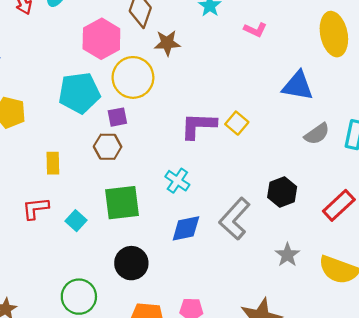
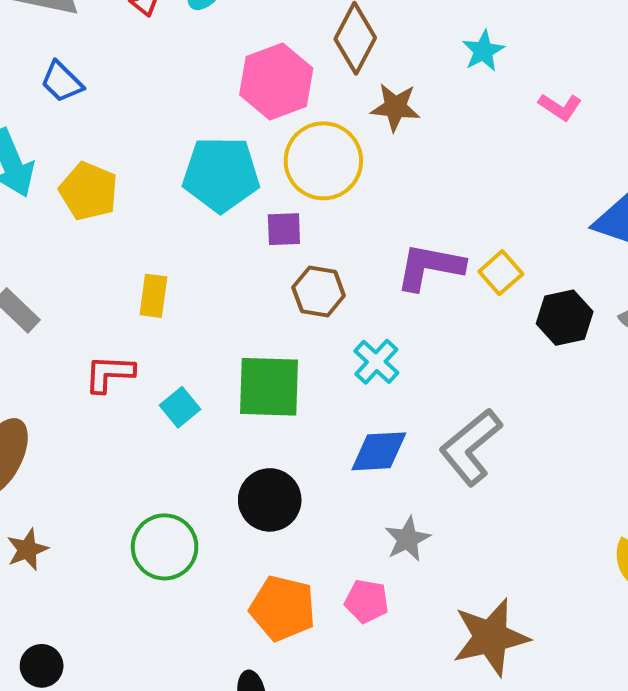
brown hexagon: (108, 147) -> (319, 291), moved
black hexagon: (282, 192) -> (565, 318), moved
gray star: (287, 255) -> (407, 539), moved

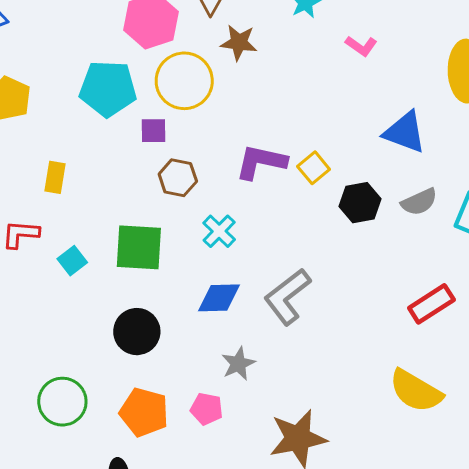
green circle: (165, 547) -> (62, 402), moved

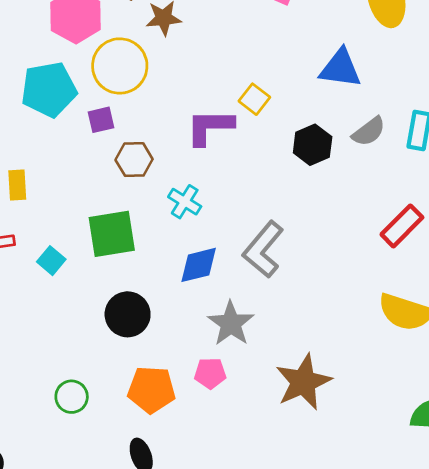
yellow square: (314, 168) -> (254, 99), moved
gray star: (238, 364) -> (231, 323), size x1.4
green circle: (62, 402) -> (72, 397), size x0.7

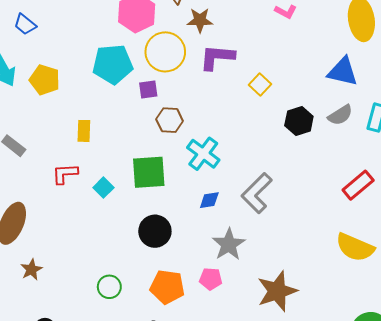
blue triangle: (340, 68) -> (343, 72), moved
purple L-shape: (210, 127) -> (217, 57), moved
cyan cross: (185, 202) -> (203, 154), size x1.4
blue diamond: (199, 265) -> (209, 200), size x0.7

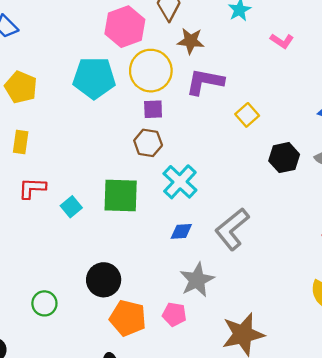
purple square: (148, 89) -> (153, 109), moved
yellow rectangle: (84, 131) -> (21, 142), moved
black circle: (155, 231) -> (104, 280), moved
green circle: (109, 287) -> (44, 303), moved

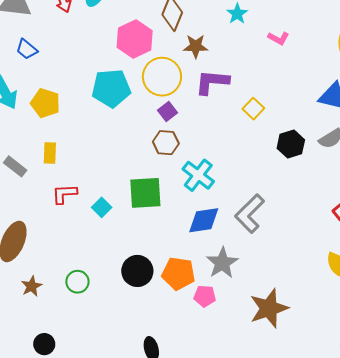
purple square: (153, 109) -> (167, 112), turned -30
blue diamond: (181, 231) -> (204, 220), size x1.6
green circle: (44, 303) -> (77, 282), moved
orange pentagon: (128, 318) -> (178, 273), moved

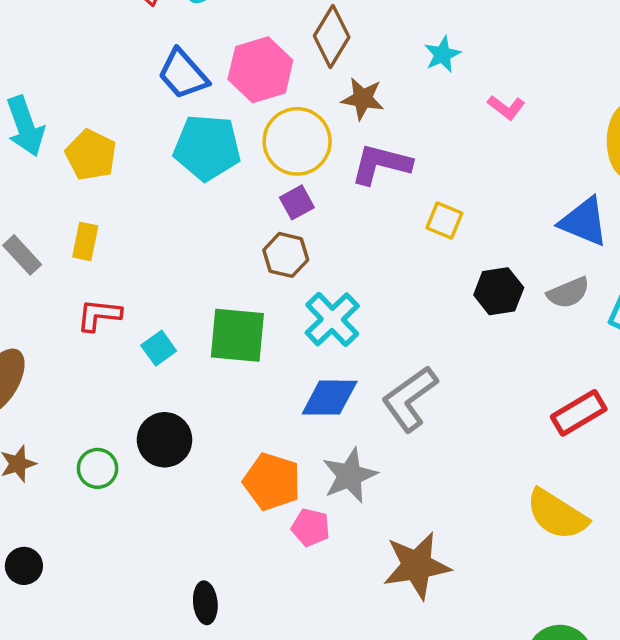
blue trapezoid: (27, 49) -> (183, 74), moved, size x1.4
yellow square: (253, 109) -> (444, 221), turned -30
black circle: (137, 271) -> (165, 440), moved

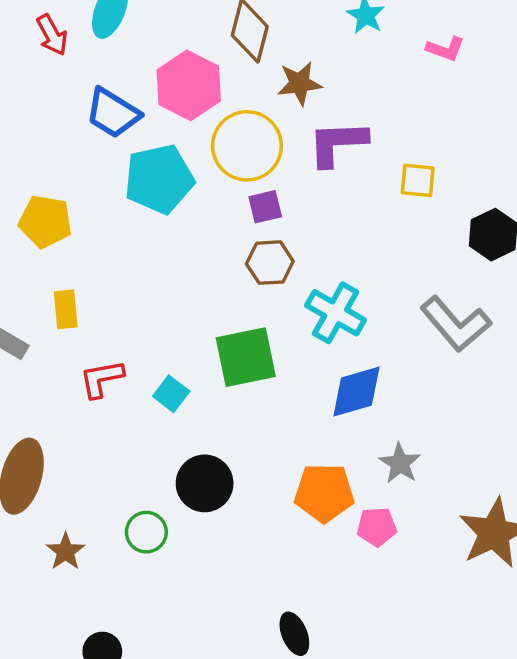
purple square: (297, 202) -> (265, 207), turned 32
gray L-shape: (410, 399) -> (456, 324), moved, turned -78
gray star: (350, 475) -> (400, 463), size x0.7

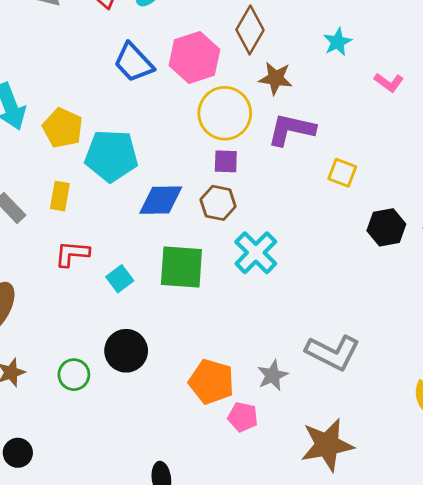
cyan pentagon: (159, 179) -> (111, 156), moved
gray L-shape: (456, 324) -> (333, 352), moved, turned -38
blue diamond: (356, 392) -> (161, 200), moved

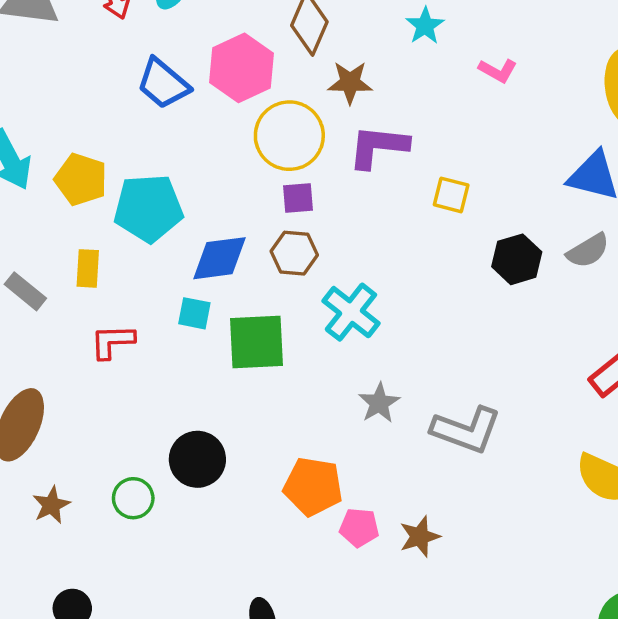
cyan square: (120, 279) -> (194, 313), moved, turned -35
gray star: (273, 375) -> (379, 403), moved
brown star: (327, 445) -> (420, 537), moved, size x0.6

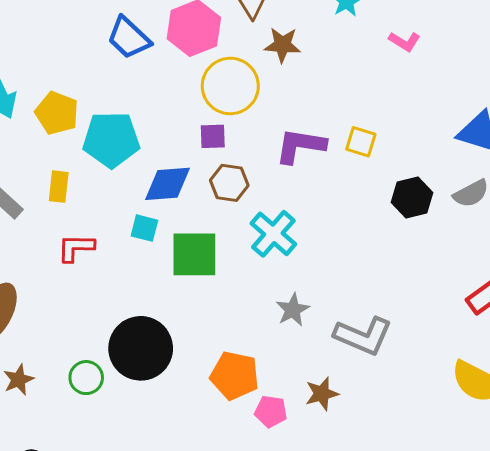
purple L-shape: (378, 147) -> (300, 146), moved
purple square: (298, 198) -> (213, 136), moved
black circle: (197, 459) -> (141, 348), size x1.4
brown star: (420, 537) -> (322, 394), moved

